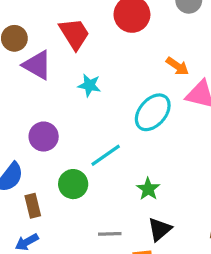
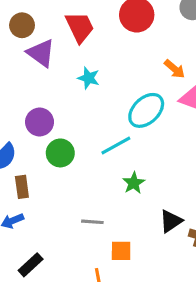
cyan line: (106, 155) -> (116, 145), moved
green circle: (73, 184) -> (60, 153), moved
black triangle: (160, 229) -> (171, 221), moved

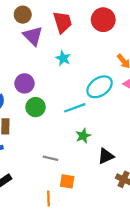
black triangle: (171, 221) -> (106, 156), moved

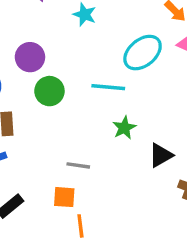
cyan line: (75, 108) -> (108, 87), turned 30
orange square: (67, 181) -> (64, 197), moved

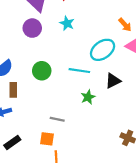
purple circle: (30, 57) -> (32, 28), moved
black triangle: (161, 155) -> (113, 81), moved

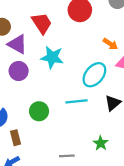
cyan star: (67, 23) -> (52, 57), size x1.5
green star: (88, 97) -> (101, 143), moved

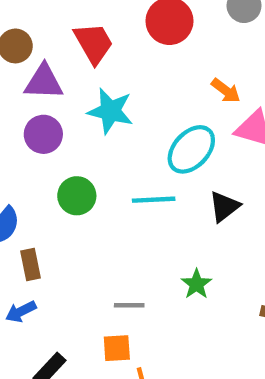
purple triangle: (17, 44) -> (44, 82), turned -30
green circle: (39, 111) -> (77, 196), moved

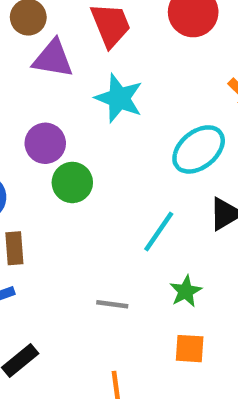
purple circle: (43, 134) -> (45, 143), moved
cyan line: (154, 200) -> (159, 231), moved, turned -60
orange square: (117, 348) -> (190, 349), moved

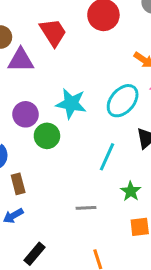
cyan star: (119, 98) -> (71, 104), moved

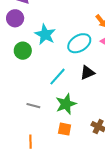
purple circle: (26, 114) -> (15, 18), moved
green star: (131, 191) -> (66, 104), size x1.5

